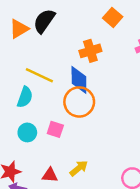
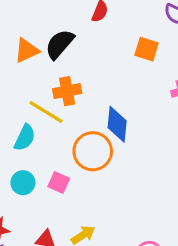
orange square: (113, 17) -> (147, 49), turned -30
orange cross: (90, 51) -> (67, 91), moved
blue diamond: (79, 80) -> (117, 124), moved

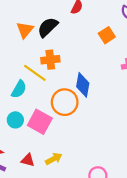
orange square: (147, 49) -> (107, 35), turned 35
orange triangle: (27, 51) -> (25, 30), turned -30
pink square: (59, 183) -> (40, 122), size x1.6

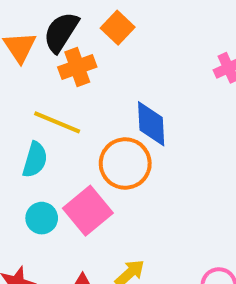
orange square: (107, 35) -> (118, 28), moved
orange cross: (50, 60) -> (77, 67), moved
pink square: (40, 122) -> (88, 211), turned 35

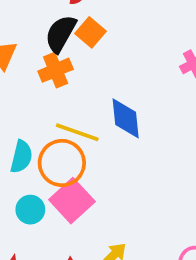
black semicircle: (61, 32) -> (61, 34), moved
yellow line: (57, 122) -> (77, 132), moved
orange circle: (125, 164) -> (62, 163), moved

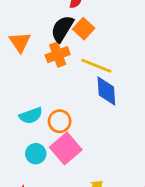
yellow line: (77, 132) -> (96, 66), moved
cyan semicircle: (21, 157) -> (31, 116), turned 55
orange circle: (62, 163) -> (60, 121), size x0.7

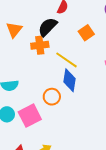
orange square: (84, 29) -> (86, 33), moved
orange circle: (60, 121) -> (52, 97), moved

